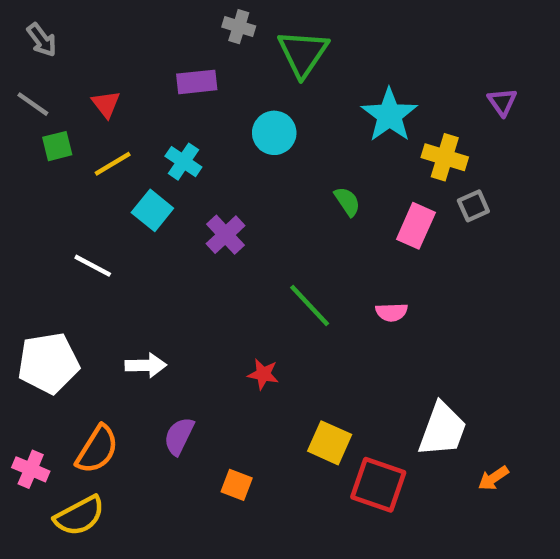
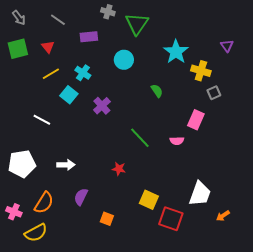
gray line: (33, 104) -> (58, 20), moved
green square: (57, 146) -> (18, 49), moved, size x1.5
pink rectangle: (416, 226) -> (196, 120), moved

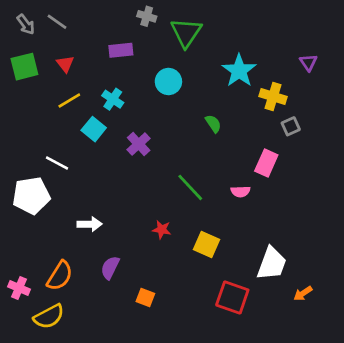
gray line: (58, 20) -> (57, 22), moved
white pentagon: (22, 164) -> (31, 196), moved
yellow square: (149, 200) -> (206, 245), moved

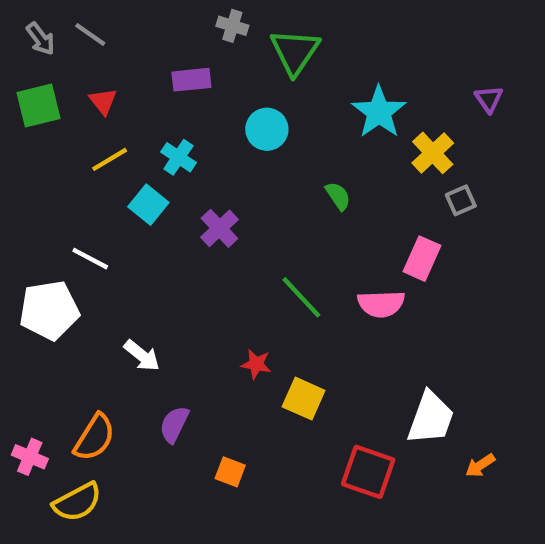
yellow cross: (273, 96) -> (433, 153), turned 30
pink semicircle: (240, 192) -> (381, 304), size x1.5
white arrow: (90, 224) -> (142, 355), turned 40
yellow square: (206, 245) -> (304, 399), moved

